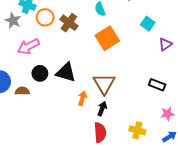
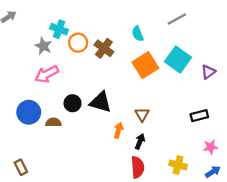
cyan square: (148, 24) -> (178, 59), moved, size x1.6
pink arrow: (29, 46) -> (47, 74), moved
brown triangle: (104, 84) -> (142, 114), size x0.6
black rectangle: (157, 85) -> (199, 116), turned -35

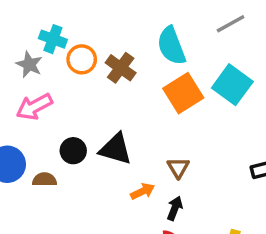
cyan semicircle: (138, 34) -> (171, 46), size x1.6
orange arrow: (119, 130) -> (143, 191), turned 48

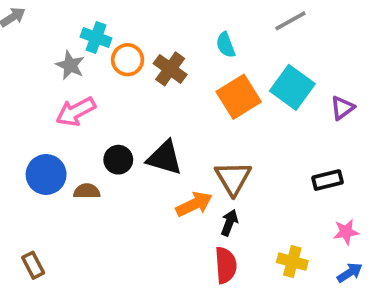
cyan semicircle: (171, 46) -> (226, 45), size x0.6
brown triangle: (178, 168) -> (233, 178), size x1.5
orange arrow: (143, 191) -> (194, 204), size x1.4

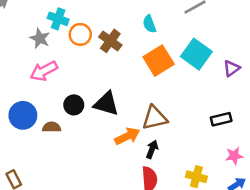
brown triangle: (233, 178) -> (155, 118), turned 48

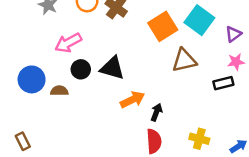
pink arrow: (44, 71) -> (68, 43), moved
brown triangle: (155, 118) -> (184, 60), moved
pink star: (234, 156) -> (236, 62), moved

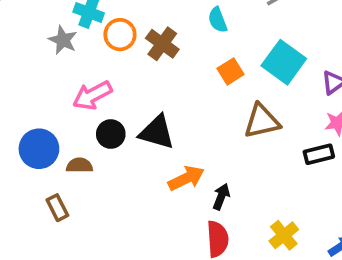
orange square: (163, 26) -> (230, 71), size x0.6
yellow cross: (199, 139) -> (284, 235), turned 36
brown rectangle: (23, 141) -> (57, 208), moved

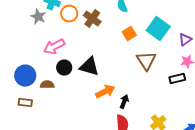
brown triangle: (262, 121) -> (146, 61), turned -50
brown rectangle: (57, 208) -> (25, 103), moved, turned -56

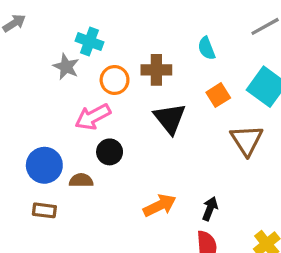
orange circle: (69, 14) -> (115, 80), moved
brown cross: (92, 19) -> (156, 70), turned -36
black triangle: (89, 67) -> (170, 118), moved, turned 35
orange arrow: (105, 92) -> (160, 205), moved

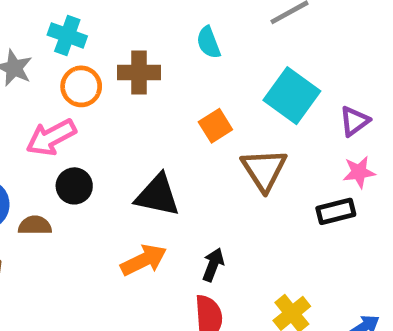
cyan cross: (89, 42) -> (67, 35), moved
orange square: (218, 95) -> (215, 126), moved
black triangle: (170, 118) -> (158, 195), moved, turned -39

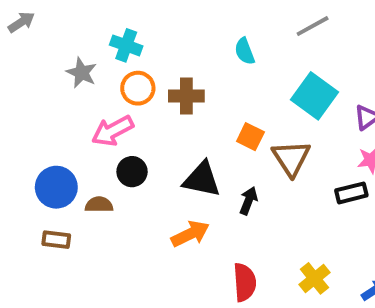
brown cross: (139, 73) -> (186, 96), moved
orange square: (215, 126) -> (250, 137), moved, turned -32
black arrow: (213, 265) -> (248, 201), moved

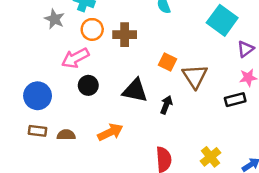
cyan square: (315, 96) -> (222, 20), moved
brown semicircle: (99, 205) -> (66, 135), moved
orange arrow: (190, 234) -> (110, 132), moved

